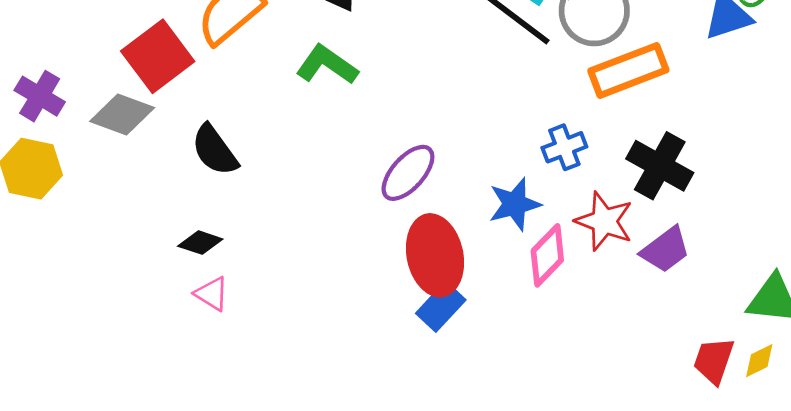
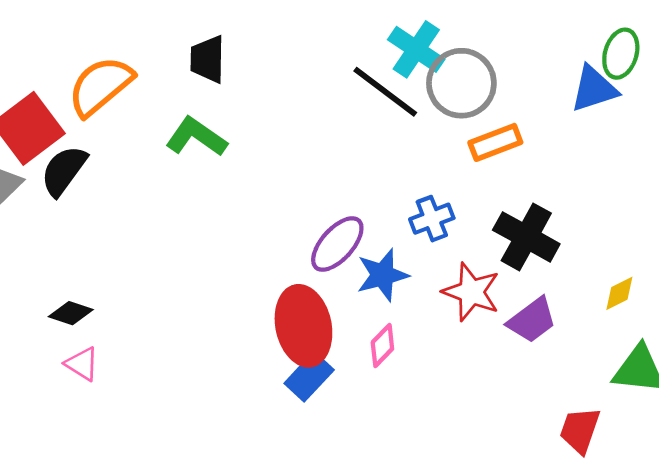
orange rectangle: (628, 70) -> (495, 142), size x0.7
black semicircle: (215, 150) -> (64, 171), moved, turned 72
purple ellipse: (408, 173) -> (337, 244), moved
pink diamond: (547, 255) -> (382, 346), moved, size x0.7
yellow diamond: (759, 361) -> (619, 293), moved

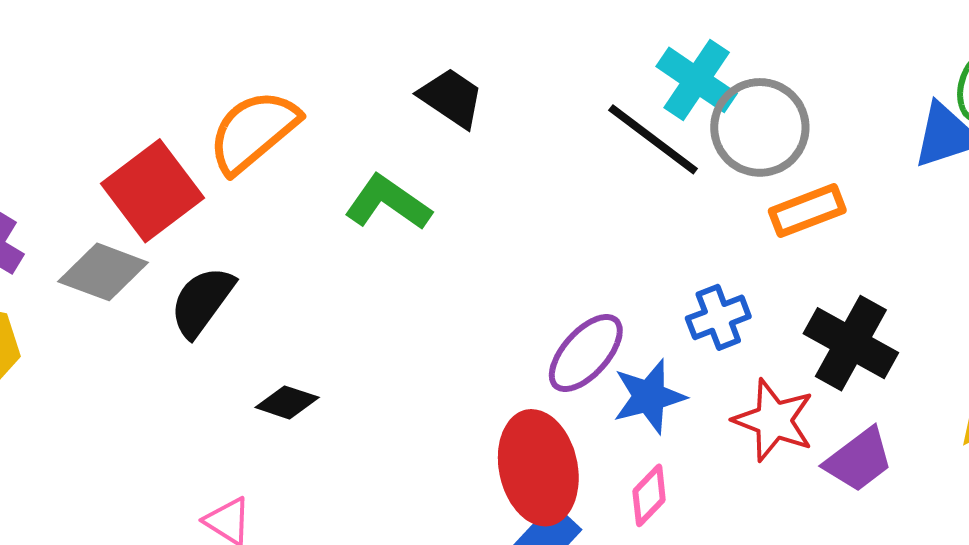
black trapezoid: (208, 59) -> (451, 98), moved, turned 123
black semicircle: (64, 171) -> (202, 302), moved
black diamond: (71, 313) -> (287, 402), moved

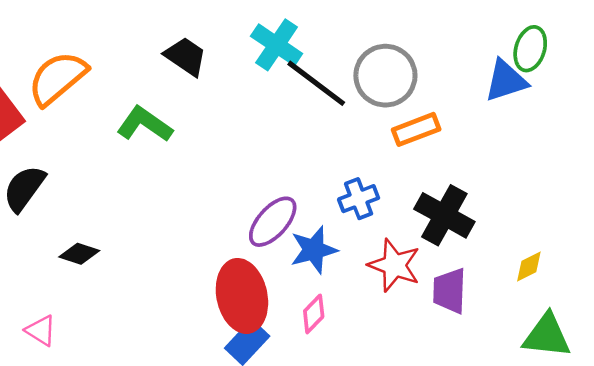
cyan cross: (697, 80) -> (277, 45), moved
purple trapezoid: (859, 460) -> (449, 291), turned 129

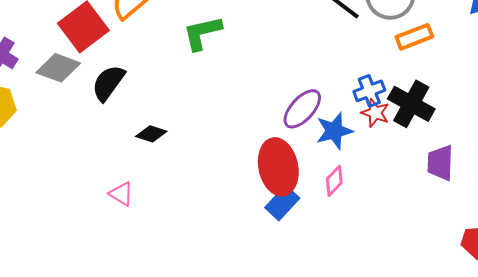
green L-shape: (145, 124) -> (202, 33), turned -48
black cross: (444, 215) -> (411, 104), moved
red star: (394, 265) -> (375, 113), moved, size x0.7

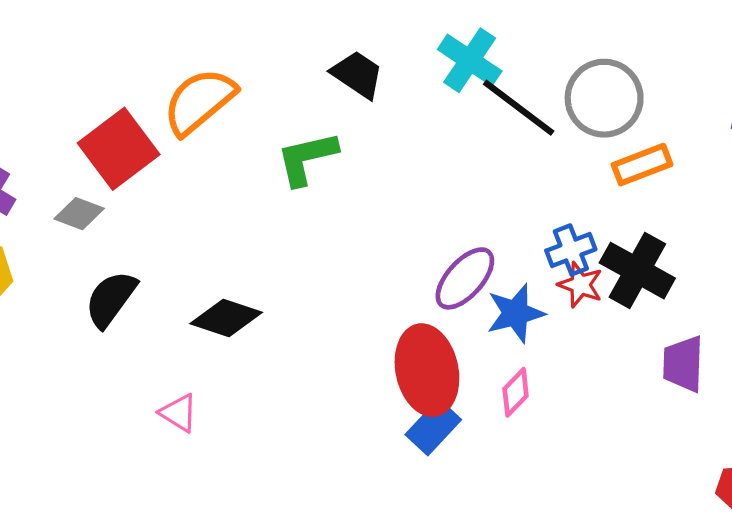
gray diamond: (58, 68) -> (79, 214), size x0.7
black semicircle: (108, 83) -> (111, 299), moved
black diamond: (151, 134) -> (226, 318), size x1.4

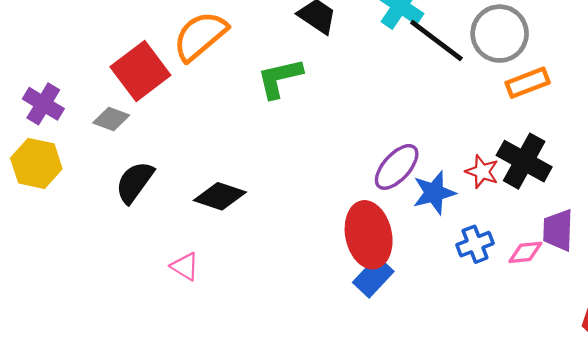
blue cross: (571, 250) -> (475, 244), moved
pink diamond: (516, 392) -> (525, 252), moved, turned 40

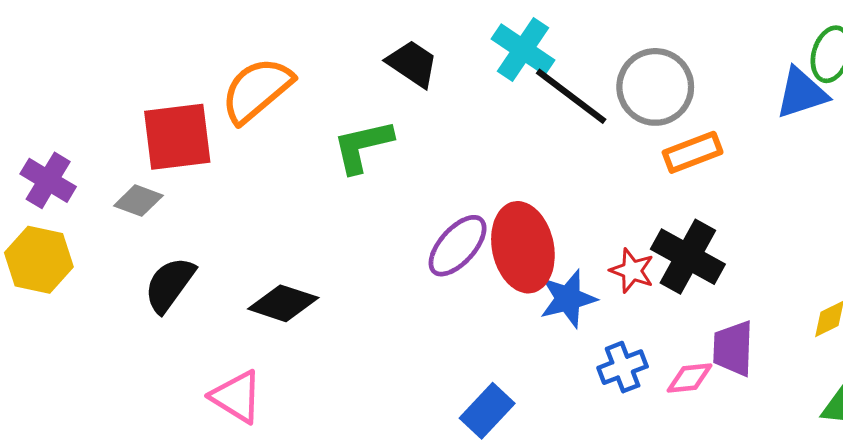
red square: (140, 71) -> (177, 137), turned 30
purple ellipse: (397, 167) -> (458, 246), moved
red ellipse: (369, 235) -> (523, 247), moved
pink triangle: (185, 266) -> (237, 397), size x1.4

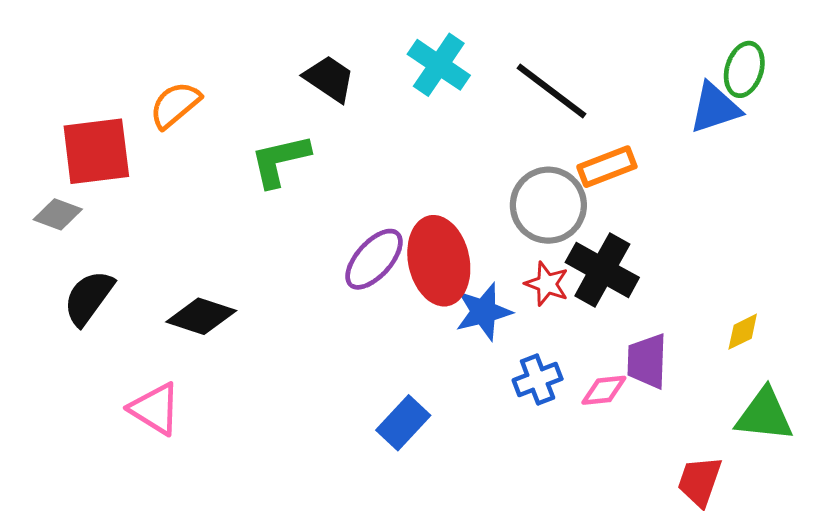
gray circle: (655, 87) -> (548, 205), moved
orange semicircle: (257, 90) -> (175, 105), size x0.7
black line: (571, 96) -> (551, 91), moved

